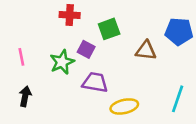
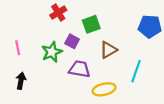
red cross: (70, 15) -> (58, 13), turned -35
brown triangle: (146, 51) -> (108, 50), moved, turned -36
cyan line: (178, 99) -> (136, 71), moved

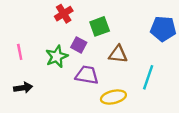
brown triangle: (108, 50) -> (118, 54), turned 36
black arrow: (21, 81) -> (23, 88), turned 70

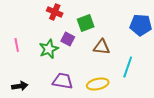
red cross: (64, 14) -> (55, 12), turned -35
purple trapezoid: (87, 75) -> (63, 81), moved
black arrow: (23, 88) -> (20, 86), moved

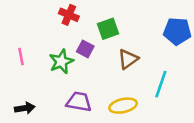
brown triangle: (102, 47) -> (128, 59), turned -42

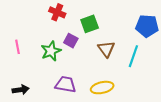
brown triangle: (128, 59) -> (106, 49), turned -30
cyan line: (161, 84) -> (133, 56), moved

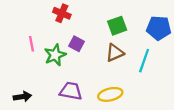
green square: (90, 24) -> (117, 26), moved
pink line: (18, 47) -> (31, 44), moved
brown triangle: (106, 49) -> (115, 53), turned 42

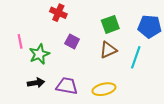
pink line: (31, 44) -> (20, 41), moved
green star: (55, 55) -> (39, 54), moved
black arrow: (22, 97) -> (36, 83), moved

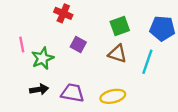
brown triangle: (108, 50) -> (117, 54), turned 42

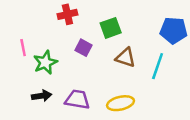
red cross: (63, 13) -> (67, 14), turned -36
green square: (120, 26) -> (111, 28), moved

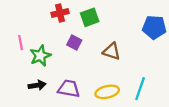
green square: (111, 28) -> (90, 17), moved
cyan line: (158, 66) -> (140, 89), moved

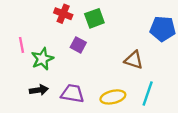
red cross: (60, 13) -> (63, 14), turned 35
brown triangle: (112, 51) -> (134, 60), moved

